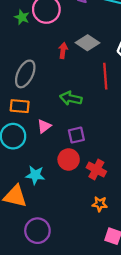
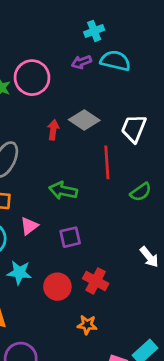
red circle: (69, 159) -> (57, 287), moved
cyan star: (35, 175) -> (19, 273), moved
orange star: (100, 204) -> (87, 325), moved

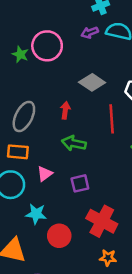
red arrow: (53, 130) -> (65, 110), moved
red cross: (96, 281) -> (102, 221), size x1.4
red circle: (57, 287) -> (59, 236), moved
orange star: (87, 325) -> (108, 258), moved

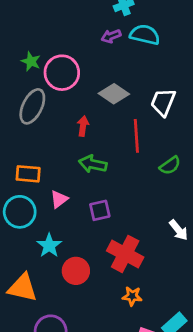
pink circle: (47, 46) -> (62, 73), moved
gray ellipse: (24, 116) -> (32, 106), moved
cyan star: (36, 214) -> (49, 246), turned 30

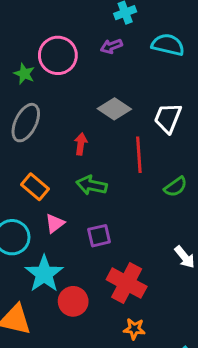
cyan semicircle: (145, 35) -> (168, 45), moved
pink circle: (62, 73) -> (58, 55), moved
orange rectangle: (28, 174) -> (35, 187), moved, turned 35
cyan star: (49, 246) -> (44, 274), size x1.4

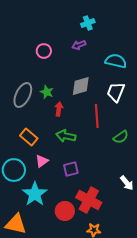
cyan semicircle: (168, 45) -> (116, 61), moved
pink circle: (58, 55) -> (44, 51), size x0.6
green star: (24, 74) -> (47, 92), moved
gray diamond: (114, 109) -> (81, 86), turned -50
red circle: (73, 301) -> (65, 211), moved

